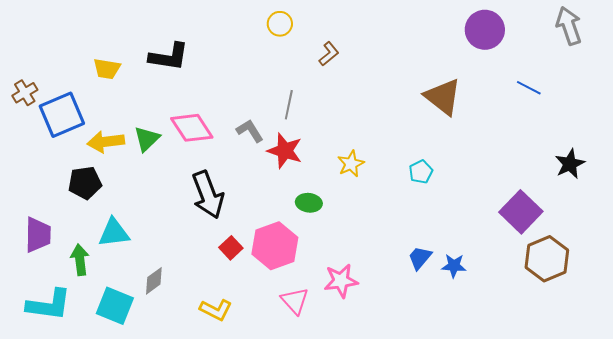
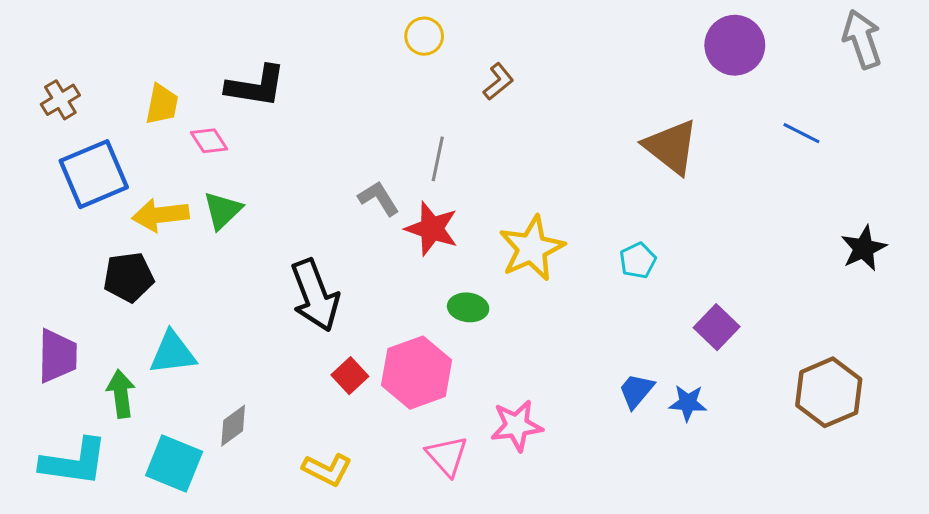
yellow trapezoid: (107, 69) -> (162, 104), turned -88
brown cross: (25, 93) -> (60, 100), moved
pink diamond: (192, 128) -> (209, 141), moved, size x0.6
yellow star: (351, 164) -> (532, 248), size x1.6
purple square: (521, 212) -> (717, 327), moved, size x0.7

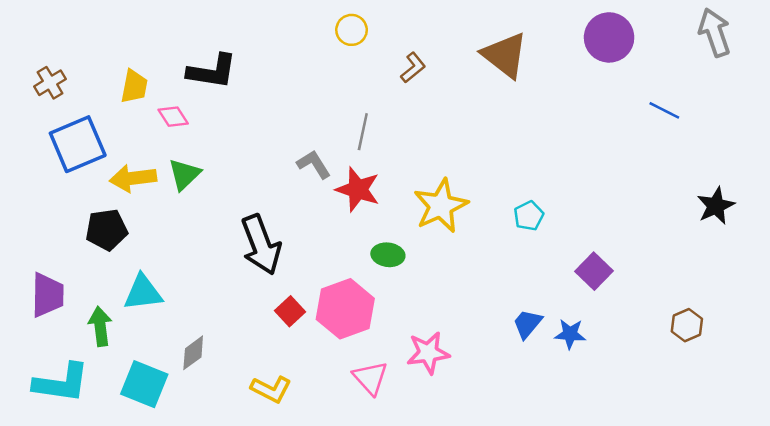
brown triangle: (671, 147) -> (505, 55), moved
brown hexagon: (829, 392) -> (687, 325), size x0.6

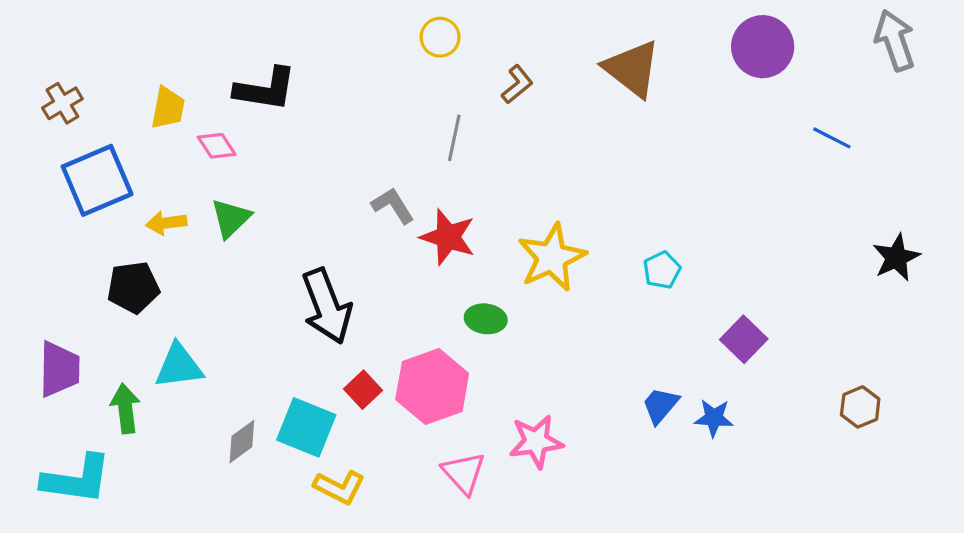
gray line: (363, 132) -> (454, 138), moved
yellow arrow: (133, 178) -> (166, 223), size x0.7
cyan square: (144, 384) -> (306, 427), moved

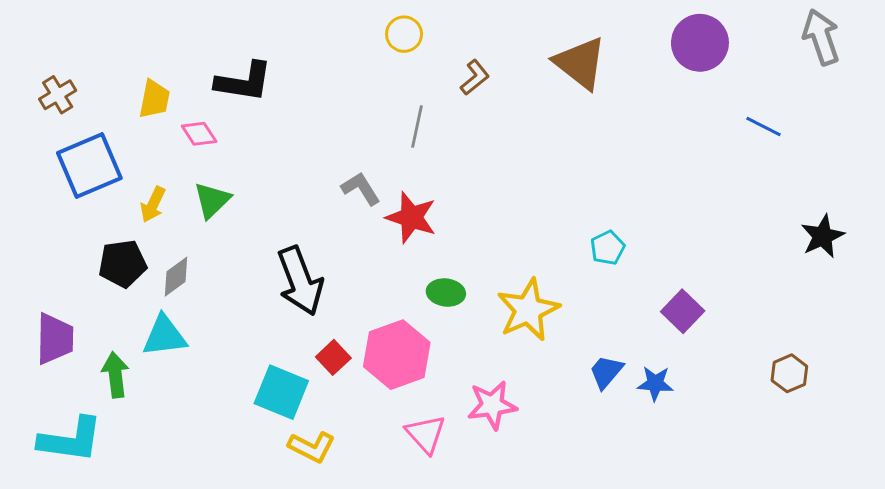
yellow arrow: (166, 223) -> (153, 204), turned -57
yellow star: (552, 257) -> (528, 310), moved
gray diamond: (242, 442) -> (176, 277), moved

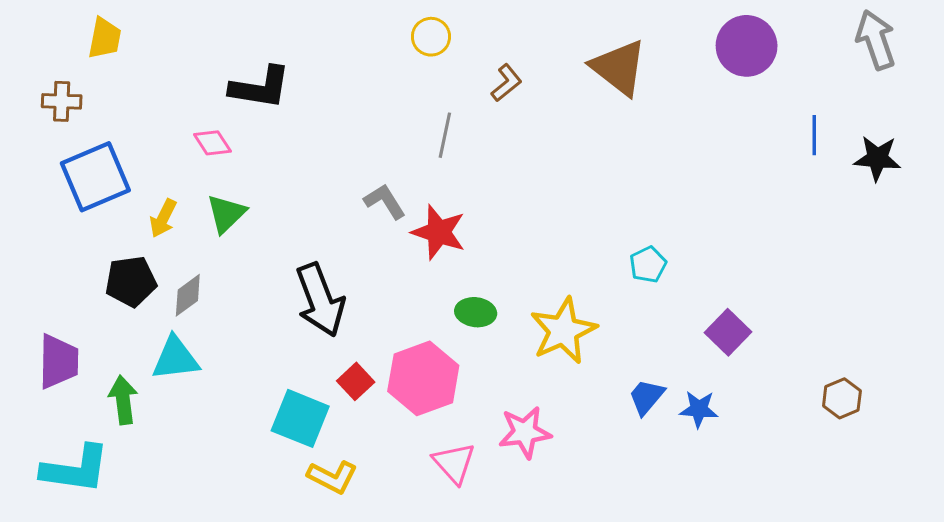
brown cross: (58, 95) -> (62, 101), turned 33
yellow trapezoid: (154, 99) -> (105, 38), moved
blue line: (763, 127) -> (814, 135), turned 63
black star: (823, 236) -> (877, 158), moved, turned 30

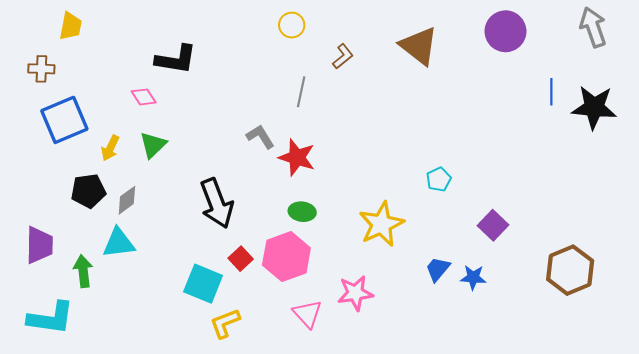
black star: (877, 158) -> (594, 107), size x1.4
green ellipse: (476, 312) -> (302, 212), moved
brown hexagon: (842, 398) -> (570, 270), size x1.8
yellow L-shape: (332, 477) -> (225, 323), turned 132

